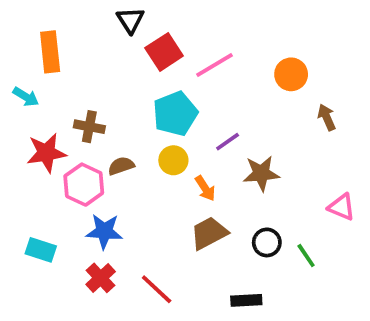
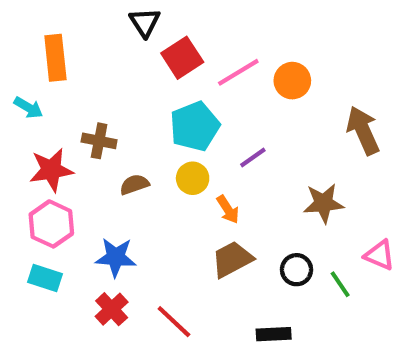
orange circle: (291, 74) -> (292, 81), moved
brown arrow: (327, 117) -> (363, 130), size x1.6
brown star: (261, 173) -> (324, 203), moved
pink hexagon: (84, 185) -> (51, 224), moved
pink triangle: (342, 207) -> (380, 255), moved

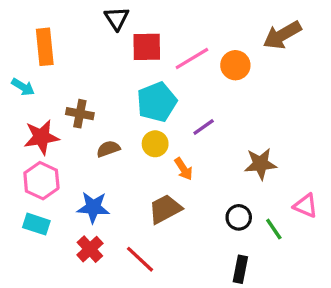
red square: (182, 58) -> (147, 47), turned 32
brown arrow: (363, 130) -> (282, 35), moved, turned -96
brown trapezoid: (232, 259) -> (165, 209), moved
black rectangle: (274, 334) -> (240, 269), moved, turned -76

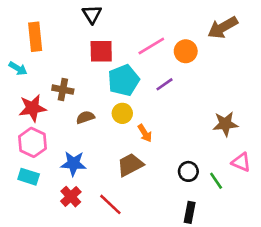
red square: (147, 47) -> (101, 51), moved
purple line: (204, 127) -> (165, 84), moved
brown star: (260, 164) -> (225, 124), moved

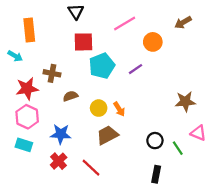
brown arrow: (223, 27) -> (183, 22), size x0.7
pink line: (151, 46) -> (125, 24), moved
yellow circle: (122, 113) -> (99, 108), moved

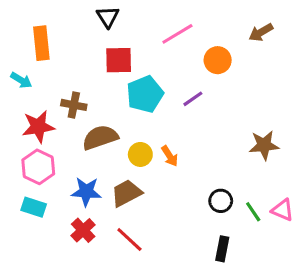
brown semicircle: (70, 96) -> (100, 137), size x1.6
pink triangle: (198, 133) -> (283, 210), moved
brown trapezoid: (107, 135) -> (126, 193), moved

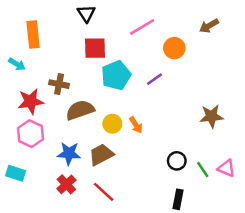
cyan rectangle: (34, 207) -> (16, 173), moved

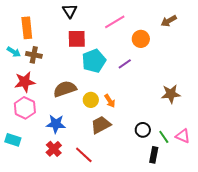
brown cross: (59, 84) -> (34, 55), moved
brown trapezoid: (101, 155) -> (101, 125), moved
black rectangle: (178, 199) -> (154, 155), moved

